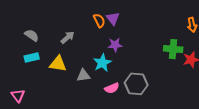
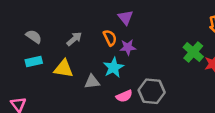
orange semicircle: (99, 21) -> (110, 38), moved
green cross: (173, 49) -> (193, 52), turned 36

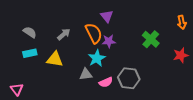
orange semicircle: (110, 38) -> (94, 33), size x1.5
green cross: (193, 52) -> (151, 39), moved
gray triangle: (92, 82) -> (86, 74), moved

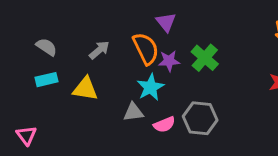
green cross: (151, 39) -> (205, 58), moved

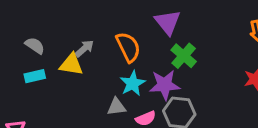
purple triangle: (166, 22) -> (168, 22), moved, size x1.4
purple star: (169, 61) -> (165, 85), moved, size x1.5
yellow triangle: (85, 89) -> (71, 64), moved

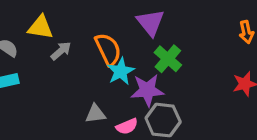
yellow triangle: (71, 64) -> (41, 27), moved
cyan star: (133, 83) -> (121, 71), moved

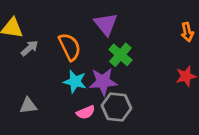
cyan star: (121, 71) -> (75, 82), moved, turned -30
gray triangle: (96, 114) -> (28, 106), moved

